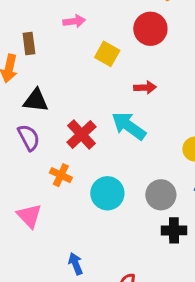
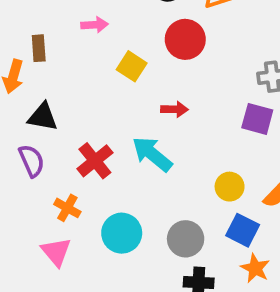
pink triangle: (29, 216) -> (56, 252), moved

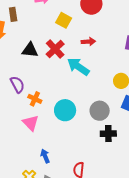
black triangle: (43, 117) -> (30, 50), moved
purple semicircle: (32, 161) -> (17, 85), moved
red cross: (95, 161) -> (55, 49), moved

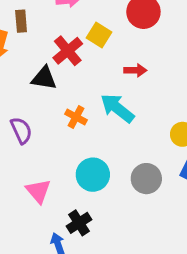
red cross: (55, 49) -> (68, 51), moved
orange cross: (35, 99) -> (76, 117), moved
black cross: (108, 134) -> (79, 223), moved, turned -35

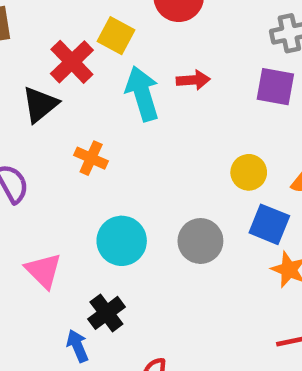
red arrow: (135, 70) -> (193, 80), moved
black triangle: (44, 78) -> (40, 105), turned -44
cyan arrow: (117, 108) -> (142, 94), moved, turned 39

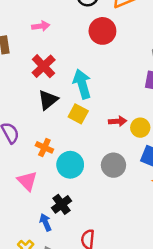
yellow square: (116, 36) -> (78, 114), moved
red arrow: (193, 80) -> (118, 121), moved
black triangle: (40, 105) -> (48, 100), moved
orange cross: (91, 158) -> (44, 147), moved

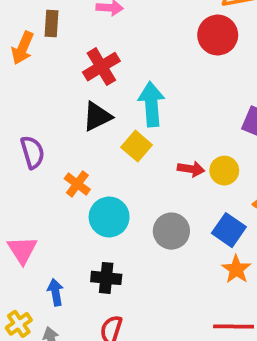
red circle: (102, 31) -> (218, 35), moved
yellow circle: (140, 128) -> (224, 171), moved
pink triangle: (27, 181) -> (22, 250), moved
black cross: (62, 204) -> (106, 278), moved, turned 30

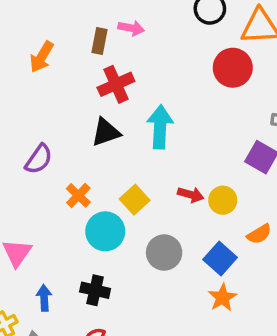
brown rectangle: (52, 23) -> (100, 41), moved
yellow square: (137, 146) -> (135, 200), moved
purple semicircle: (32, 152) -> (39, 159), turned 44

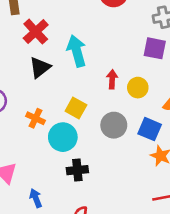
red arrow: (191, 195) -> (112, 79), moved, turned -84
gray circle: (164, 253) -> (114, 125), moved
black cross: (95, 290) -> (77, 170), moved

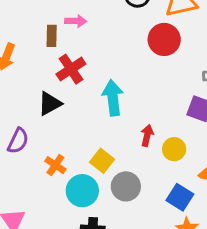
black triangle: (40, 68) -> (50, 103), moved
gray circle: (114, 125) -> (126, 186), moved

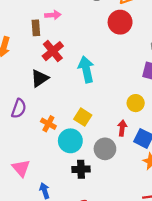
red arrow: (147, 135) -> (122, 128), moved
gray circle: (126, 186) -> (105, 149), moved

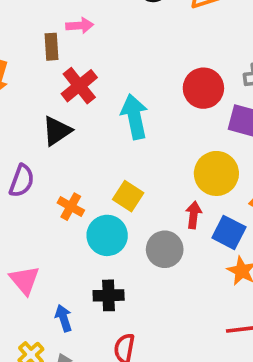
red circle: (120, 22) -> (203, 88), moved
yellow circle: (136, 103) -> (216, 173), size x1.5
black cross: (81, 169) -> (109, 295), moved

